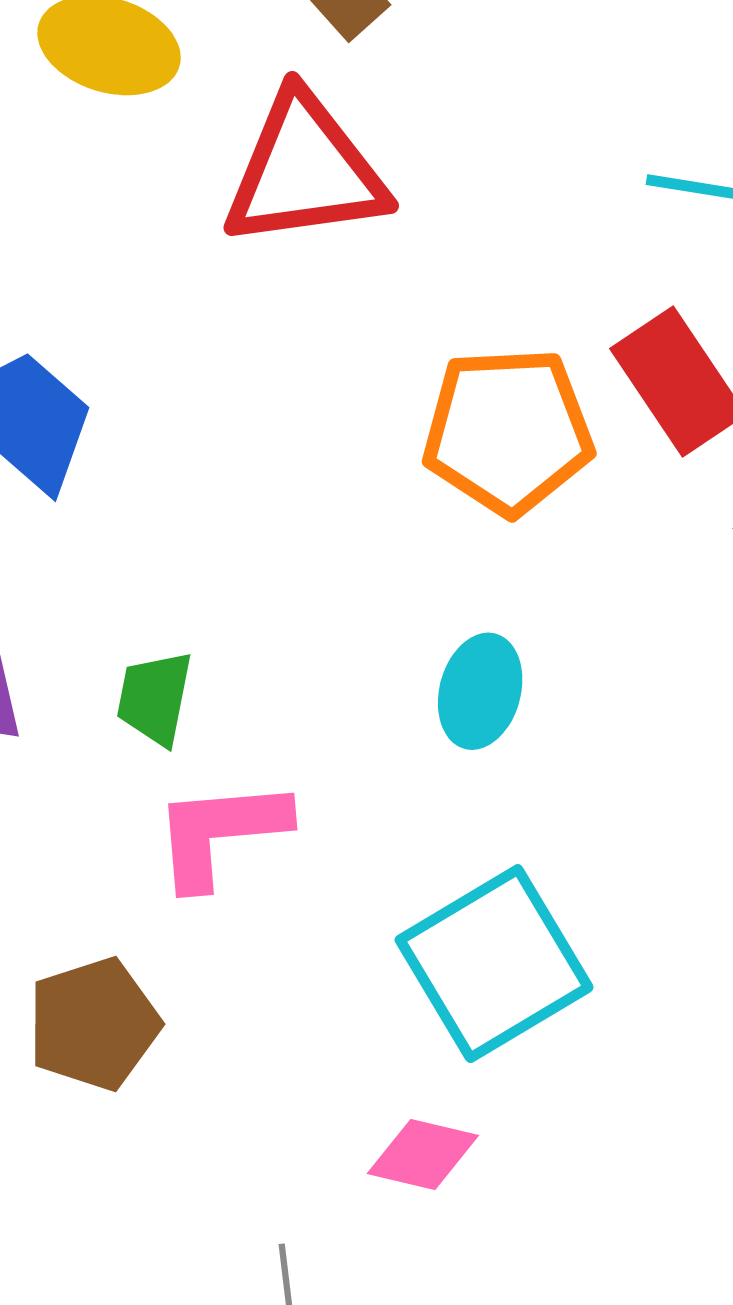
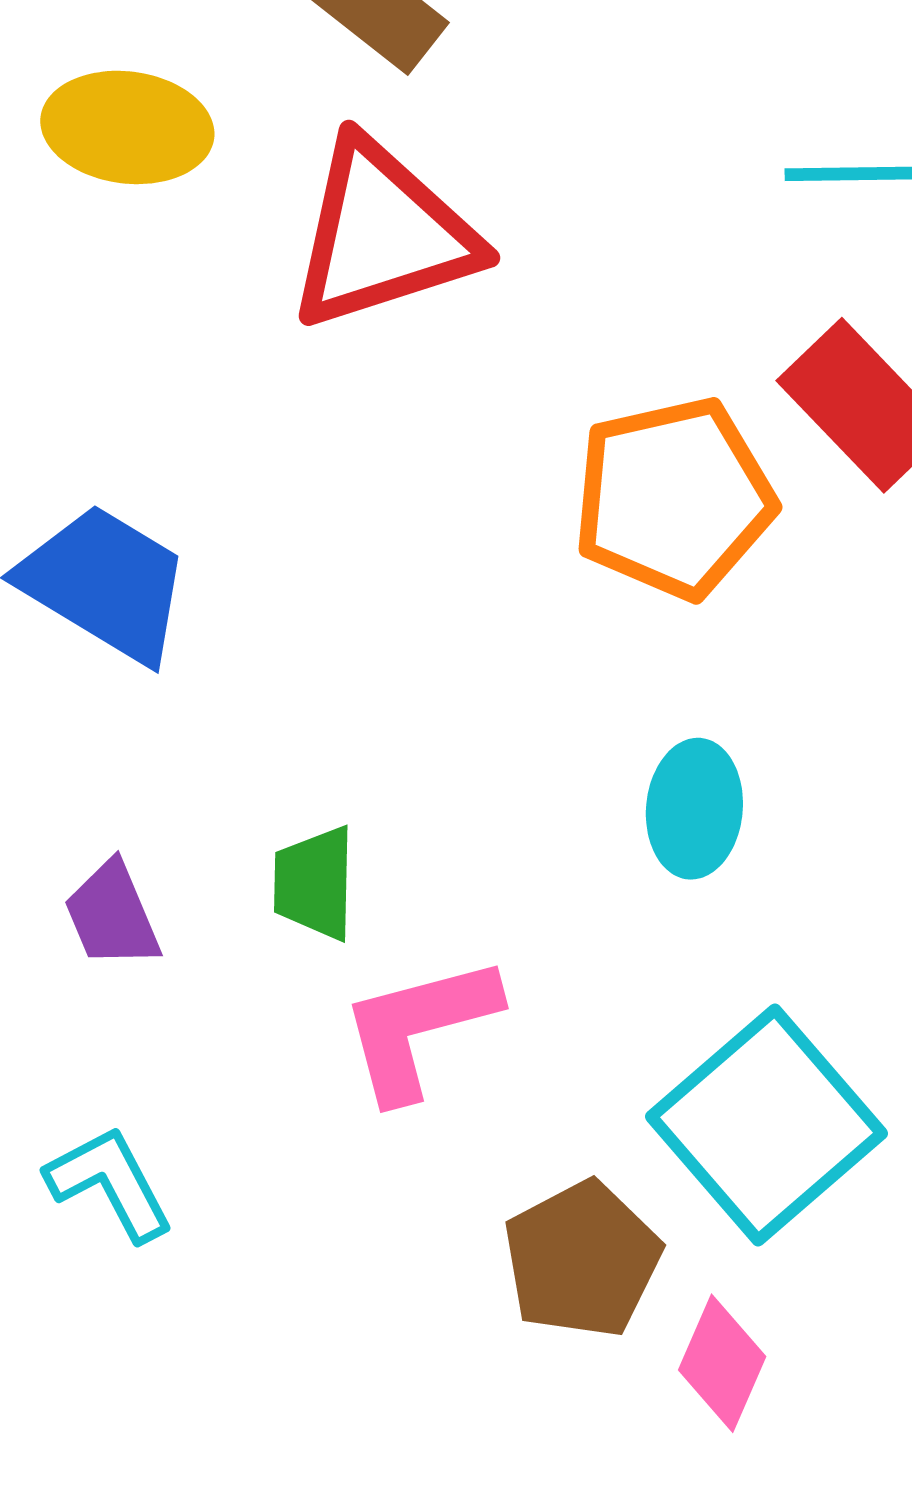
brown pentagon: (94, 1024) -> (582, 1259), moved
pink diamond: (423, 1155) -> (722, 1363), turned -70

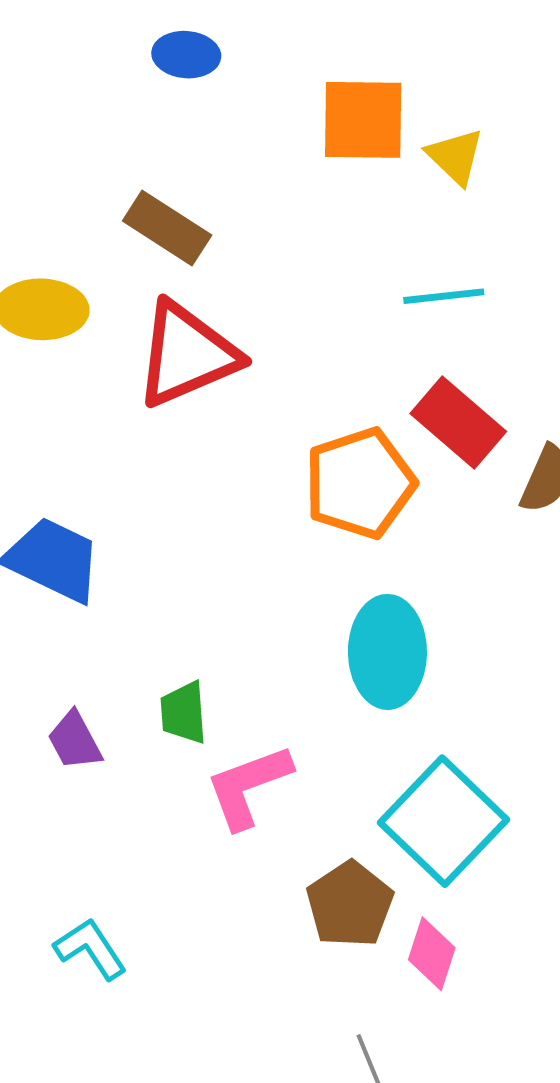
cyan ellipse: (694, 809) -> (387, 652), size x1.5
cyan L-shape: (110, 1183) -> (91, 949), moved

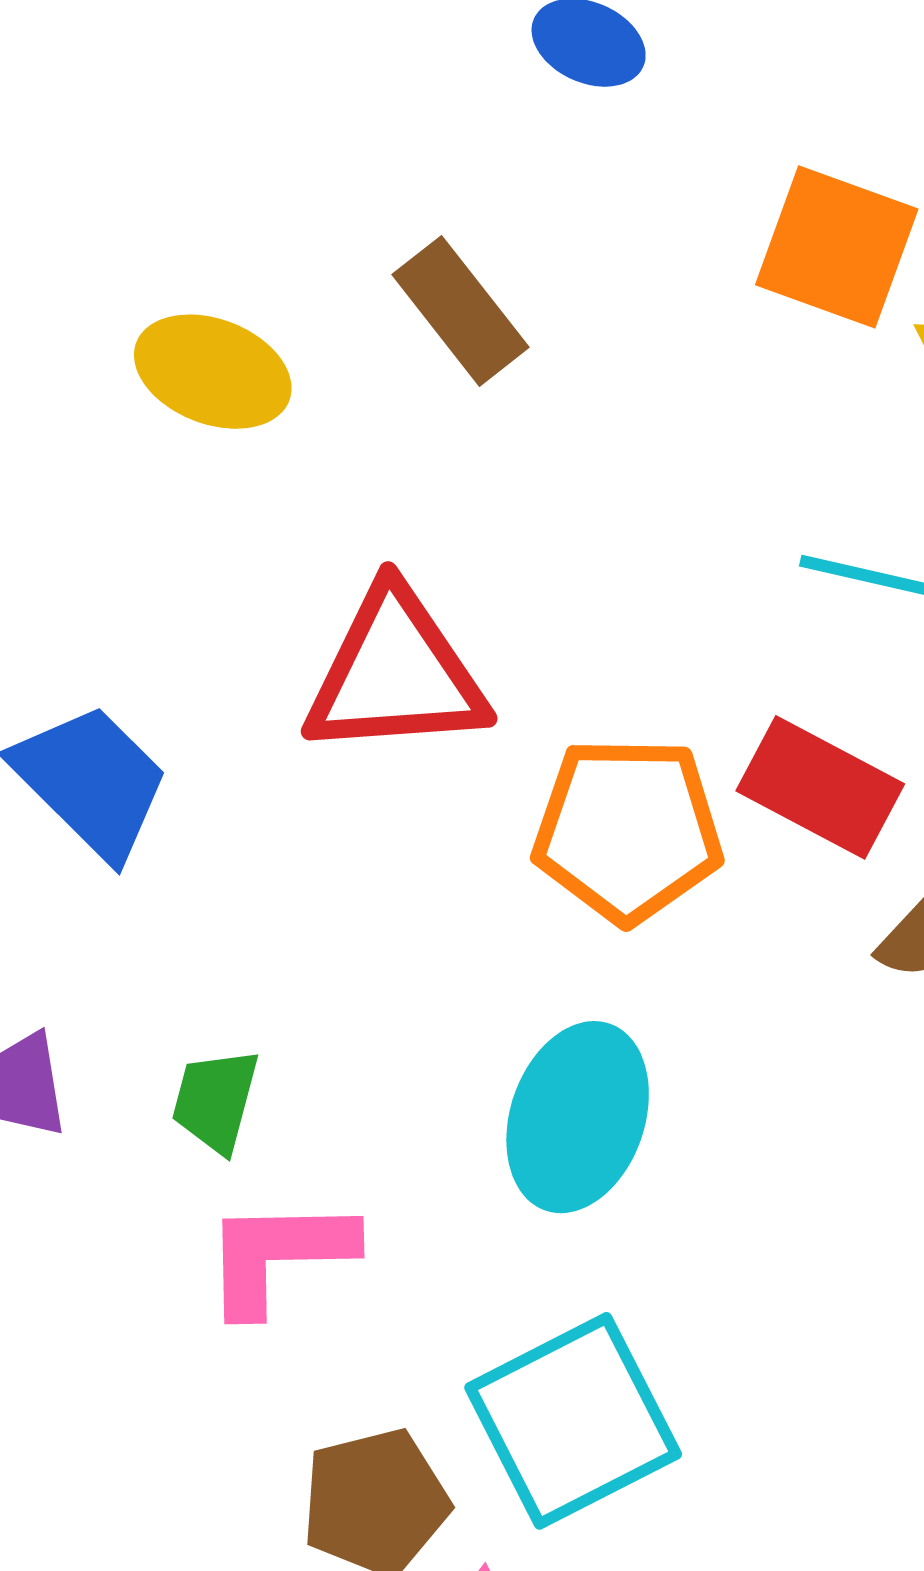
red triangle: (187, 354) -> (395, 673), moved
red rectangle: (458, 422) -> (820, 787), turned -32

